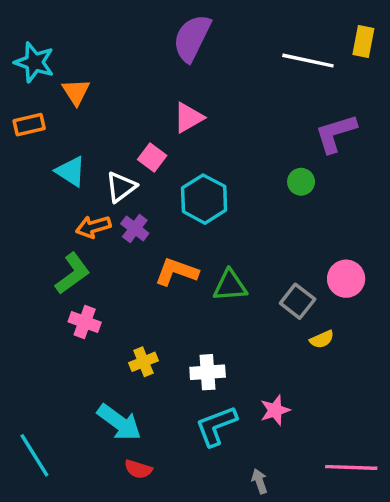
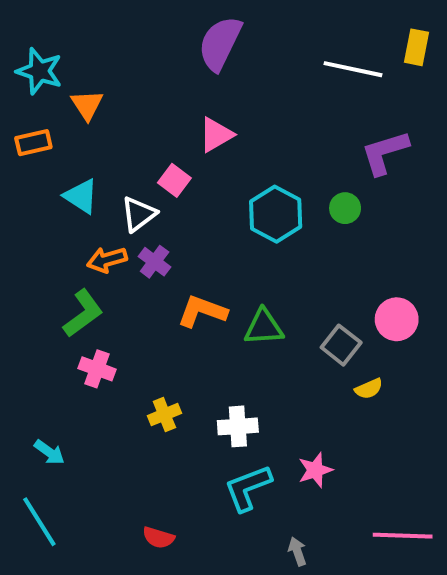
cyan hexagon: (204, 199) -> (276, 214), moved
cyan arrow: (119, 422) -> (49, 452), moved, size x0.6

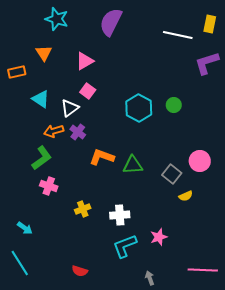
cyan star: (39, 71) -> (57, 19), moved
pink triangle: (216, 135) -> (85, 61), moved
purple L-shape: (385, 153) -> (207, 63), moved

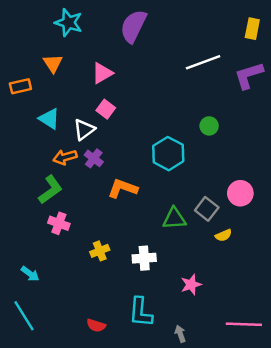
white line: (178, 35) -> (203, 62), moved, turned -32
cyan hexagon: (139, 108) -> (168, 154), moved
green triangle: (133, 165) -> (174, 218), moved
cyan L-shape: (125, 246) -> (141, 312), moved, turned -64

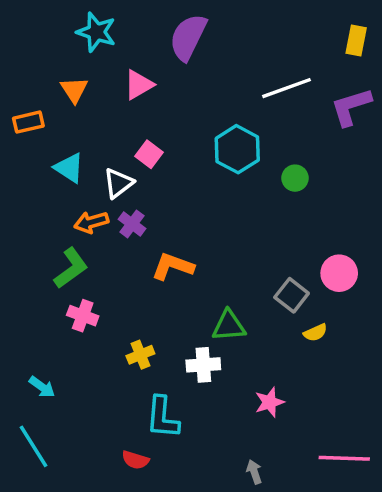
pink triangle: (102, 73) -> (139, 85), moved
cyan hexagon: (168, 154) -> (237, 149), moved
green triangle: (174, 218) -> (229, 326), moved
cyan L-shape: (141, 312) -> (163, 418), moved

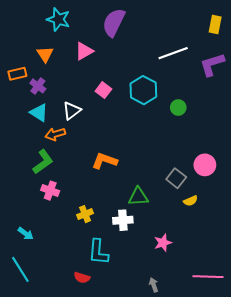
pink square: (149, 154) -> (103, 90), moved
cyan triangle: (69, 168) -> (39, 113), moved
purple cross: (132, 224) -> (38, 86), moved

